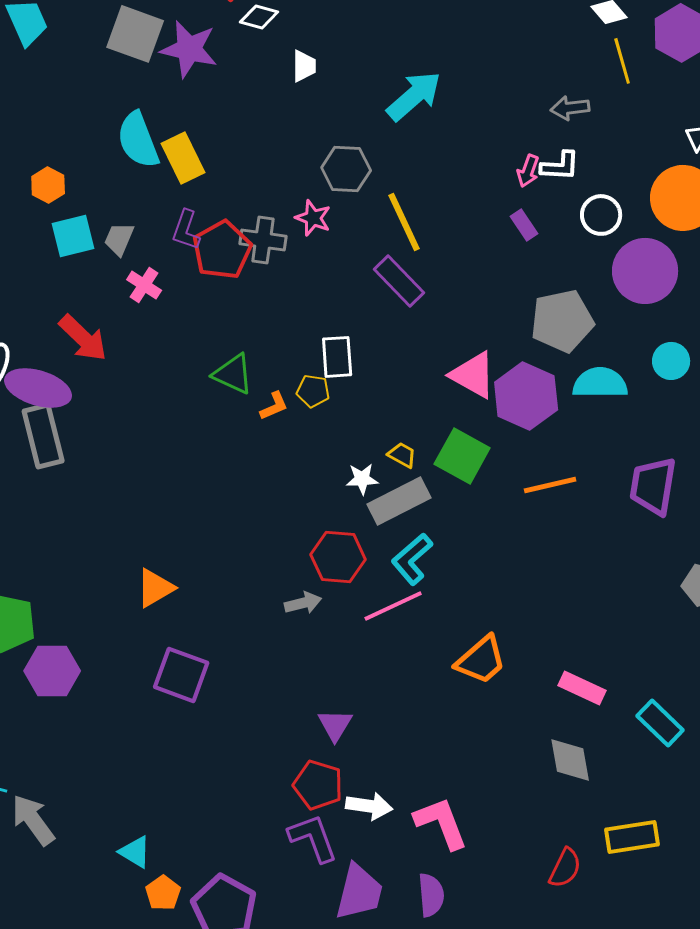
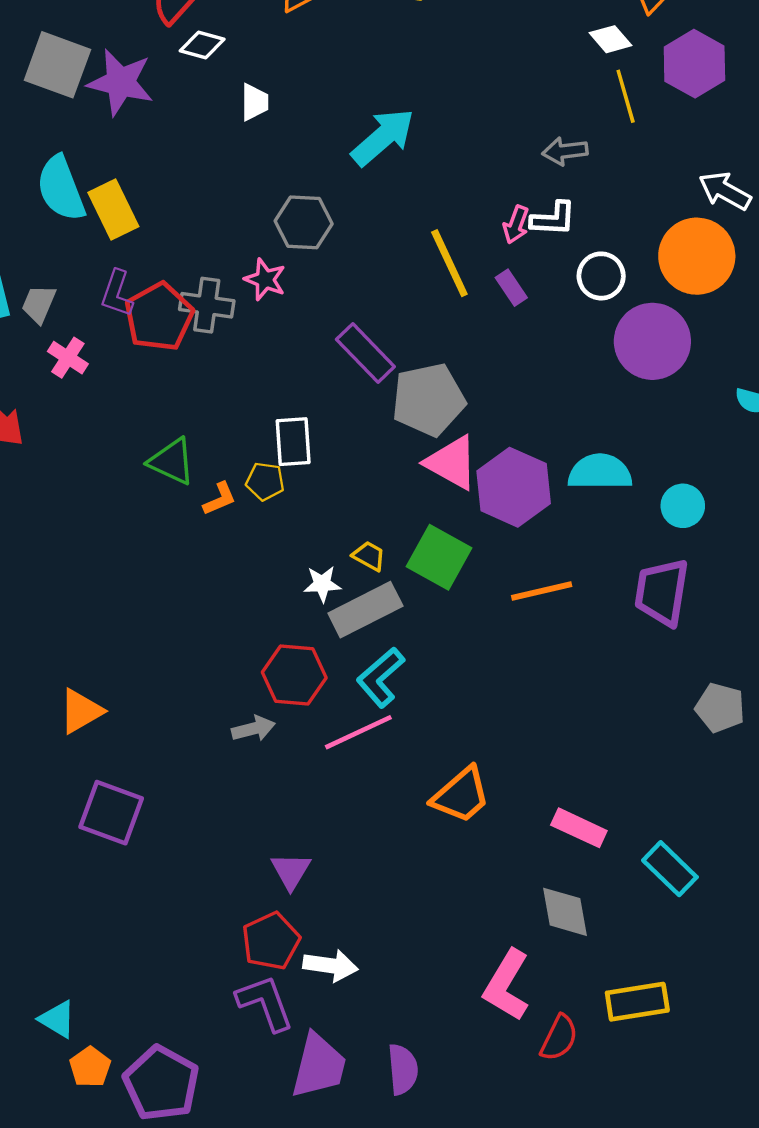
yellow line: (404, 222) -> (449, 263), moved
gray pentagon: (562, 321) -> (428, 400), moved
cyan circle: (671, 361) -> (683, 506), moved
red pentagon: (318, 785) -> (271, 941), turned 30
pink L-shape: (441, 823) -> (507, 985), moved, turned -128

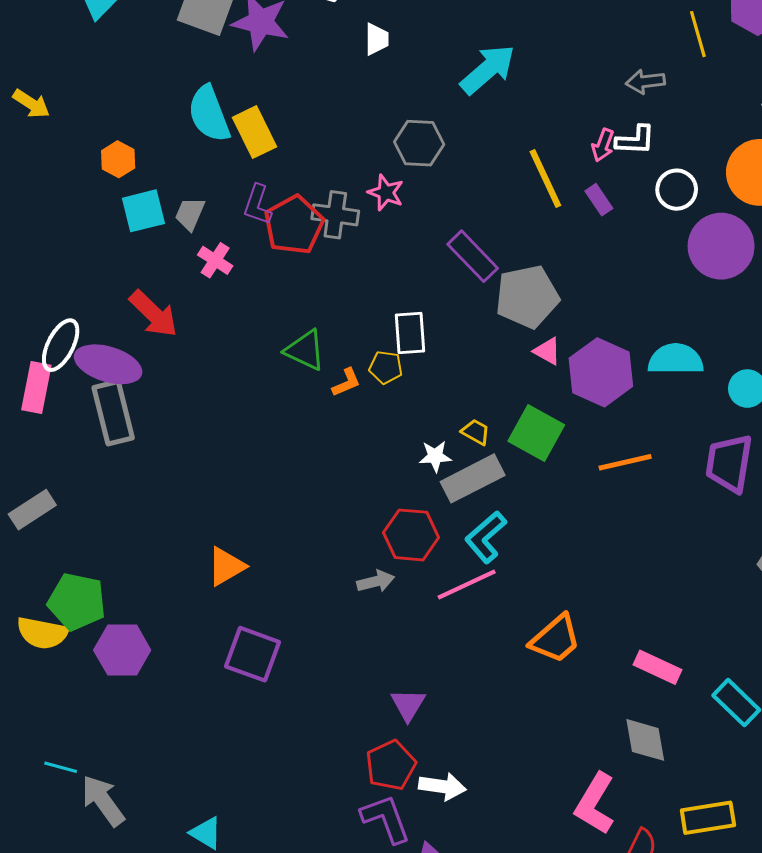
pink triangle: (452, 463) -> (547, 351), size x0.6

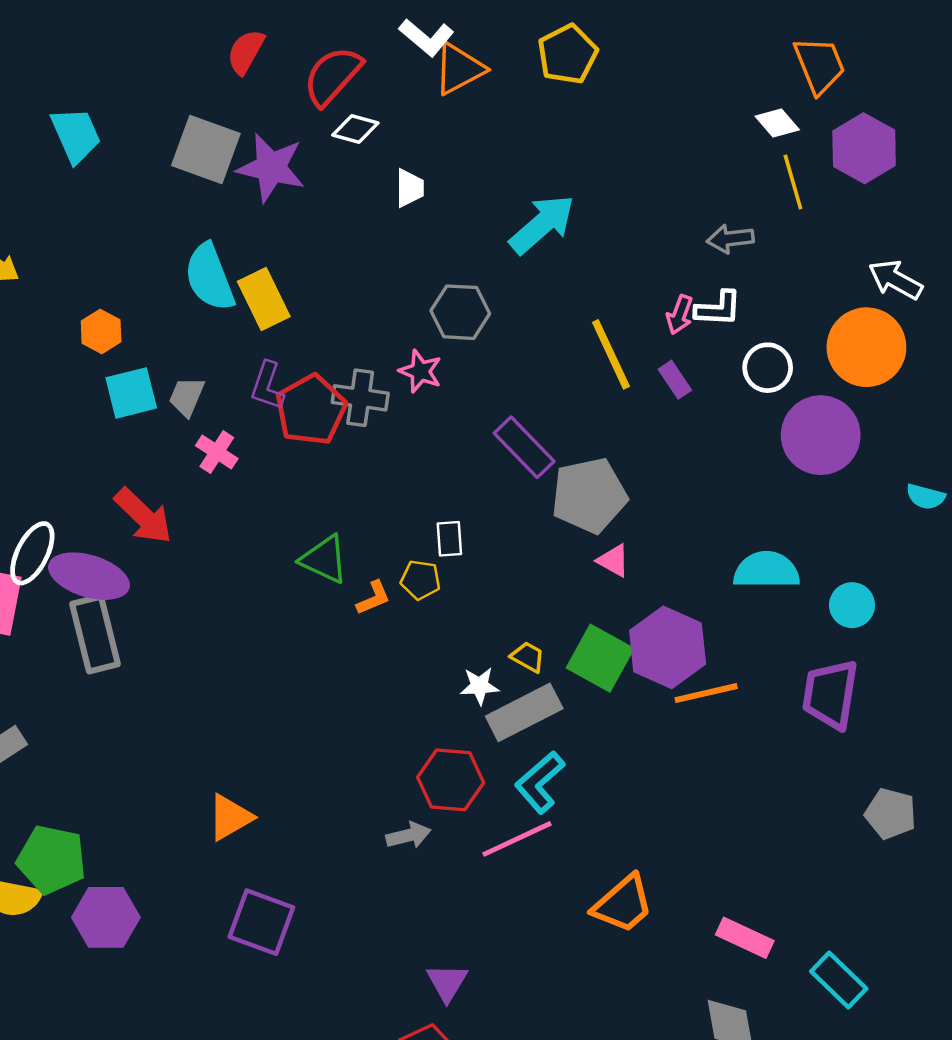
white rectangle: (410, 333) -> (449, 539), size x0.7
purple hexagon: (601, 372) -> (668, 647), moved

